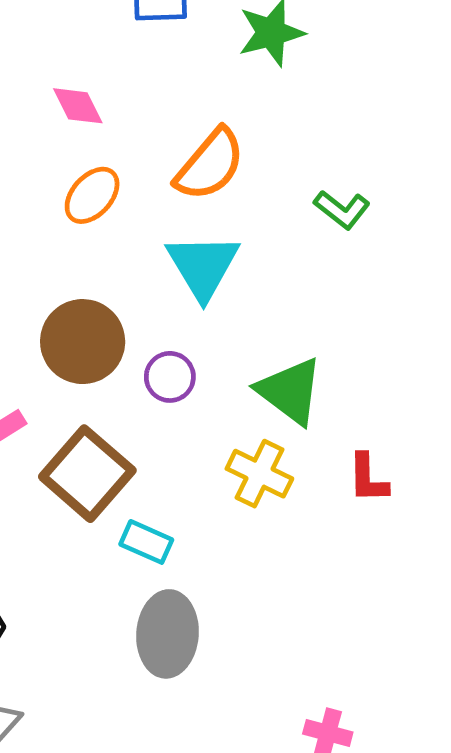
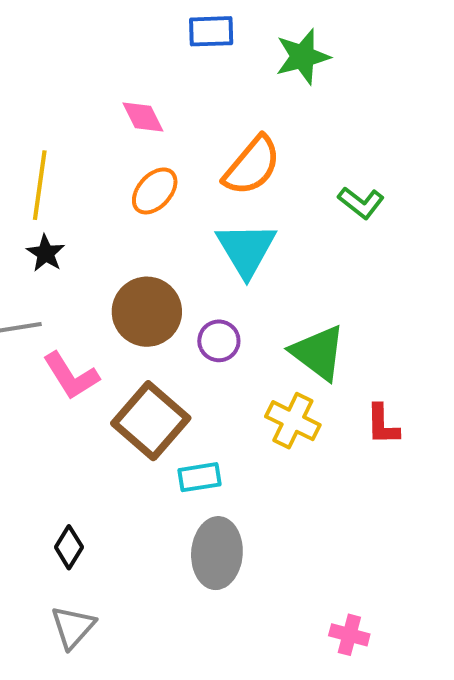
cyan rectangle: (146, 542) -> (199, 477), turned -33

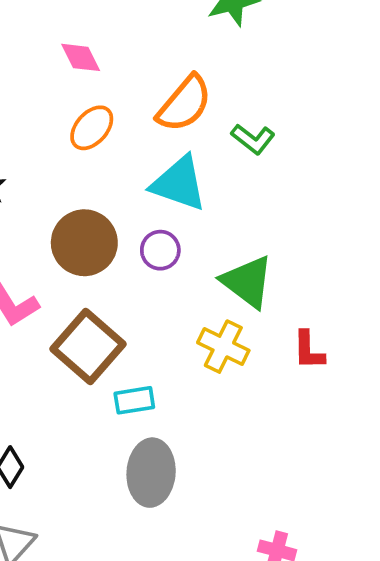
green L-shape: (361, 203) -> (253, 139), moved
cyan triangle: (246, 249) -> (179, 183), turned -40
purple circle: (219, 341) -> (160, 250), moved

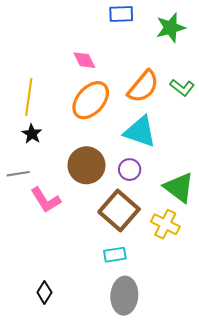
orange ellipse: (92, 128) -> (91, 100), size x1.5
green L-shape: (253, 139) -> (182, 88), moved
brown square: (88, 347) -> (119, 210), moved

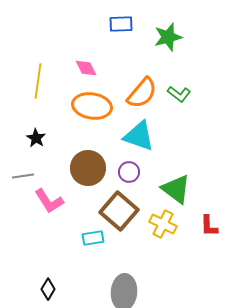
yellow line: (29, 97) -> (38, 81), moved
orange ellipse: (91, 100) -> (92, 106), turned 57
cyan rectangle: (115, 255) -> (93, 238), moved

